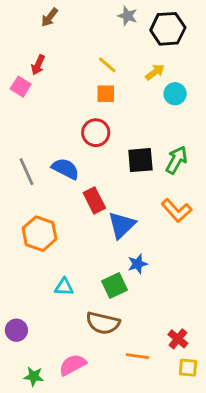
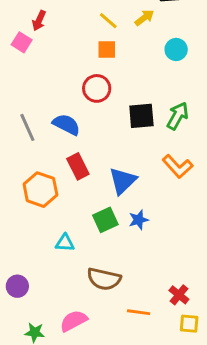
yellow arrow: (155, 72) -> (144, 18), moved
red rectangle: (94, 200) -> (78, 166), moved
green square: (114, 286) -> (105, 220), moved

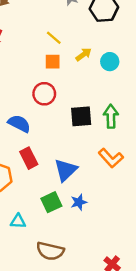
yellow arrow: (144, 18) -> (84, 54), moved
green arrow: (178, 116) -> (111, 116), turned -30

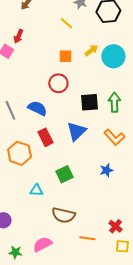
yellow line: (54, 38) -> (66, 23), moved
cyan circle: (110, 62) -> (113, 56), size x1.5
blue triangle: (66, 170) -> (76, 131), moved
blue star: (79, 202) -> (106, 170), moved

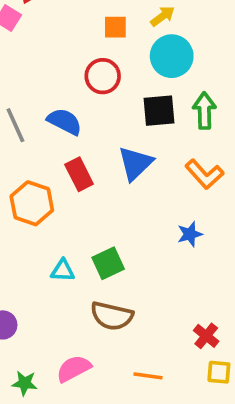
cyan circle: (113, 56) -> (172, 56), moved
green square: (64, 174) -> (108, 263), moved
orange line: (87, 238) -> (148, 376), moved

